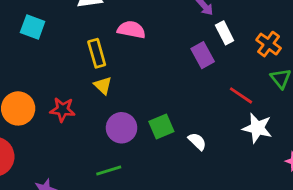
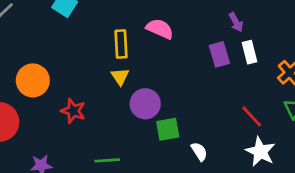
purple rectangle: (203, 55) -> (219, 54), moved
red star: (63, 110) -> (73, 111), moved
purple circle: (122, 128) -> (145, 104), moved

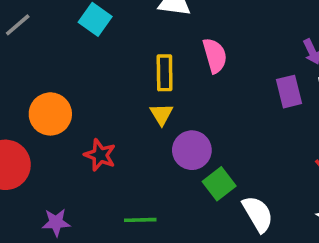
pink semicircle: (160, 29) -> (215, 56), turned 48
green square: (168, 129) -> (219, 184), turned -30
white semicircle: (199, 151) -> (258, 214), size x1.5

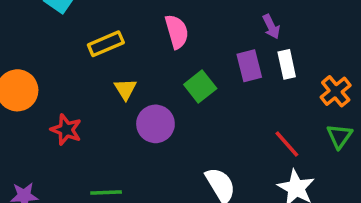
yellow rectangle: (165, 73) -> (106, 44), moved, turned 68
green square: (219, 184) -> (200, 86), moved

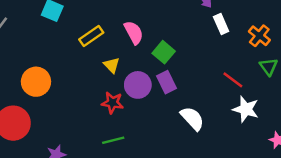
pink semicircle: (177, 32) -> (134, 32), moved
purple rectangle: (249, 66) -> (167, 82), moved
red star: (66, 130) -> (112, 103), moved

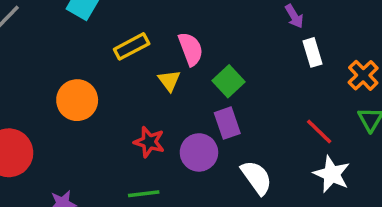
yellow triangle: (112, 65) -> (169, 81), moved
orange circle: (36, 82) -> (77, 100), moved
purple circle: (138, 85) -> (199, 152), moved

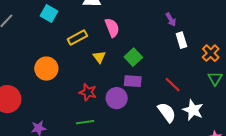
pink semicircle: (191, 49) -> (112, 28), moved
purple rectangle: (227, 123) -> (133, 81), turned -66
red line: (319, 131) -> (173, 85), moved
white semicircle: (256, 178) -> (167, 112), moved

